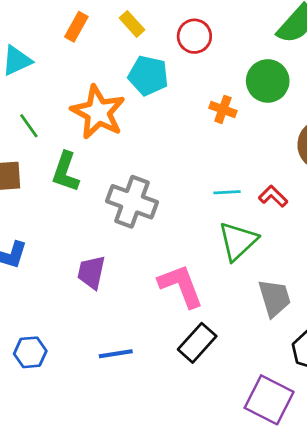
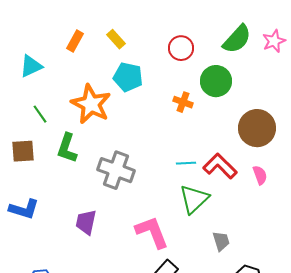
red circle: (194, 36) -> (181, 48), moved
red L-shape: (273, 196) -> (220, 166), size x1.6
gray trapezoid: (274, 298) -> (221, 241), size x0.7

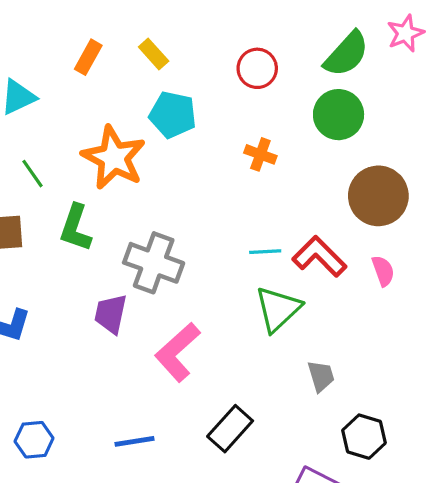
pink star: (274, 41) -> (405, 33), moved
green circle: (216, 81) -> (339, 115), moved
purple trapezoid: (86, 222) -> (111, 314), moved
pink L-shape: (152, 232) -> (178, 352), moved, turned -111

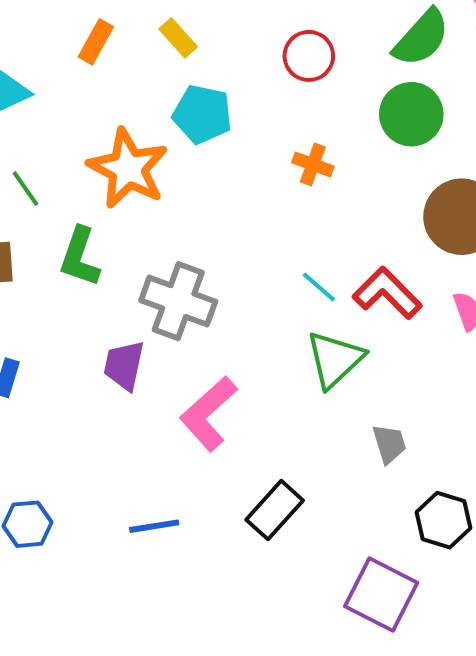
cyan line: (265, 252) -> (319, 287), turned 44

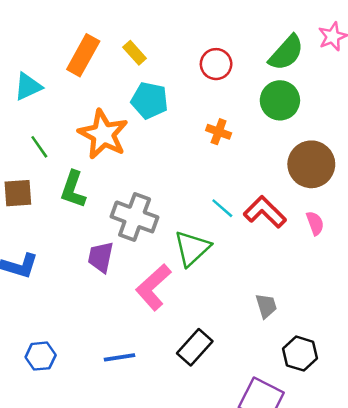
orange rectangle: (96, 42) -> (83, 55), size x1.5
green triangle: (335, 359) -> (192, 248), moved

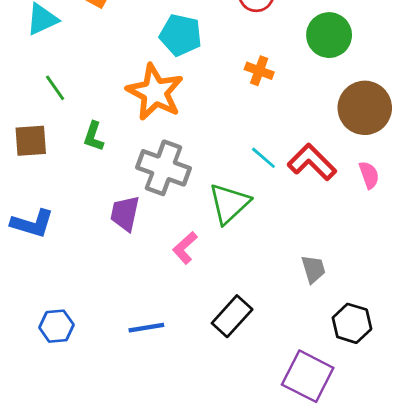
orange star: (103, 134) -> (155, 92), moved
green L-shape: (73, 189) -> (94, 136), size x0.7
pink L-shape: (153, 287) -> (185, 248), size x0.6

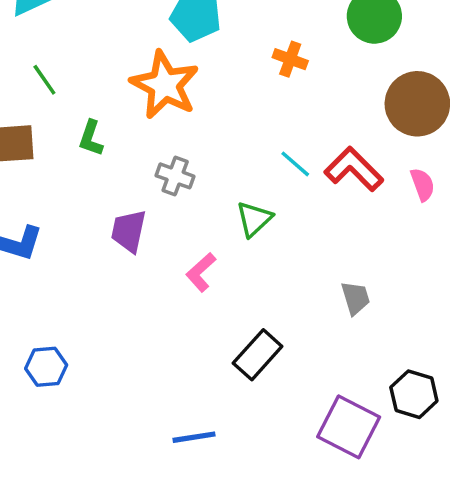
gray cross: (164, 168) -> (175, 176), size x0.6
green triangle: (229, 203) -> (254, 219), size x0.7
black hexagon: (352, 323) -> (414, 394), moved
blue line: (146, 328) -> (194, 437), moved

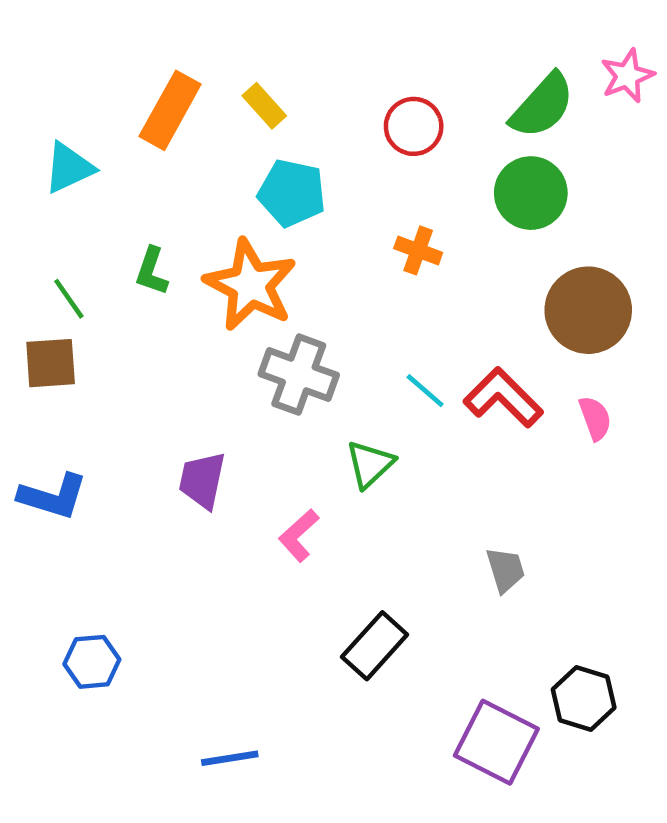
green line: (44, 80) -> (69, 299), moved
green L-shape: (91, 138) -> (152, 271), moved
gray cross: (175, 176) -> (299, 375), moved, size x1.5
blue line: (194, 437) -> (230, 758), moved

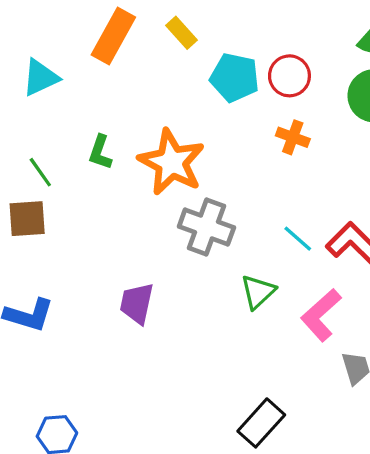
red circle: (414, 126) -> (289, 76), moved
cyan pentagon: (292, 193) -> (235, 78), moved
pink L-shape: (299, 535) -> (321, 315), moved, size x1.4

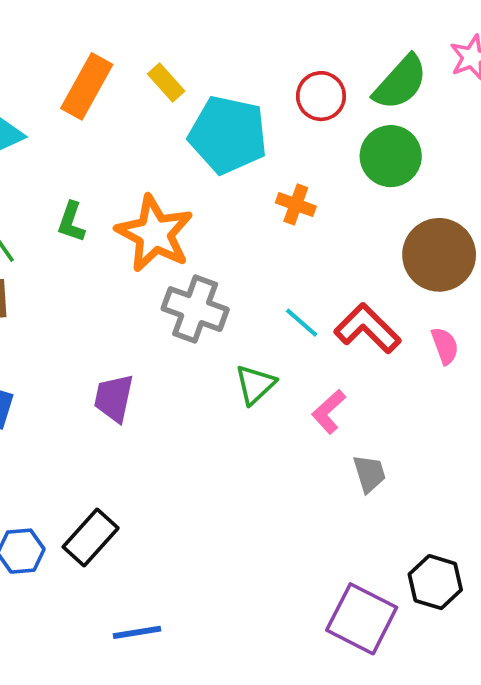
red circle: (289, 76) -> (321, 96), moved
cyan pentagon: (235, 78) -> (228, 135), size x1.4
pink L-shape: (321, 315) -> (329, 412), size x0.7
black rectangle: (261, 423) -> (91, 538), moved

